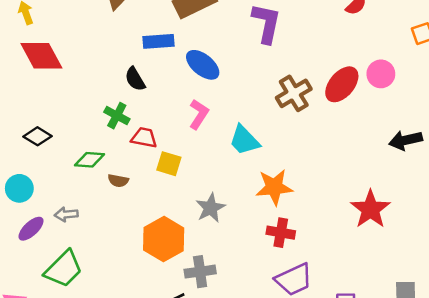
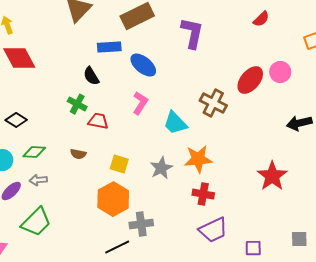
brown cross: (294, 93) -> (213, 103), moved, turned -32
green diamond: (90, 160) -> (34, 152), moved
yellow square: (169, 164) -> (119, 164), moved
gray star: (210, 208) -> (161, 168), moved

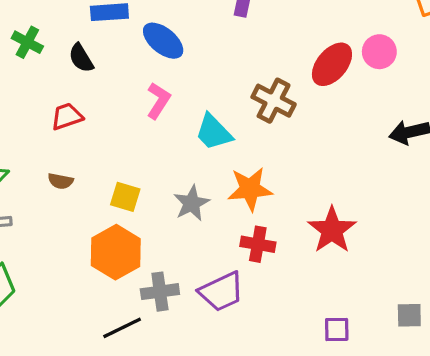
green cross: (77, 104) -> (27, 42), moved
red trapezoid: (98, 121) -> (67, 116), moved, turned -30
red star: (272, 176) -> (332, 230), moved
purple trapezoid: (213, 230) -> (222, 292), moved

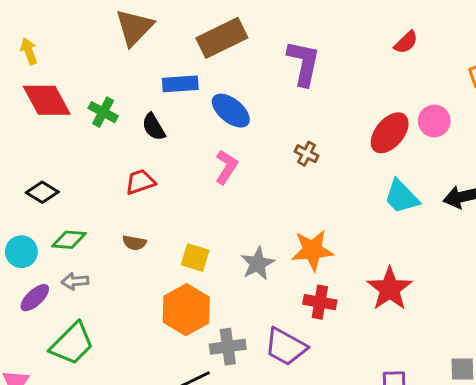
brown cross: (274, 101) -> (307, 154), moved, size x0.6
cyan trapezoid: (214, 132) -> (402, 197), moved
purple trapezoid: (222, 292) -> (286, 347), turned 54

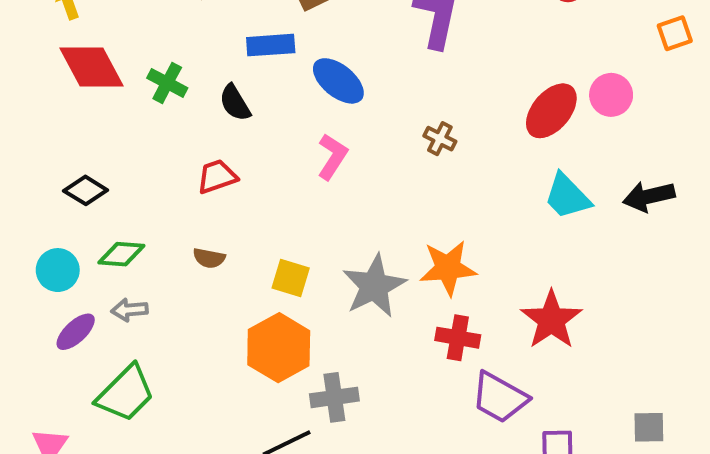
gray star: (258, 264) -> (374, 286), size x1.4
purple trapezoid: (286, 347) -> (500, 397), moved

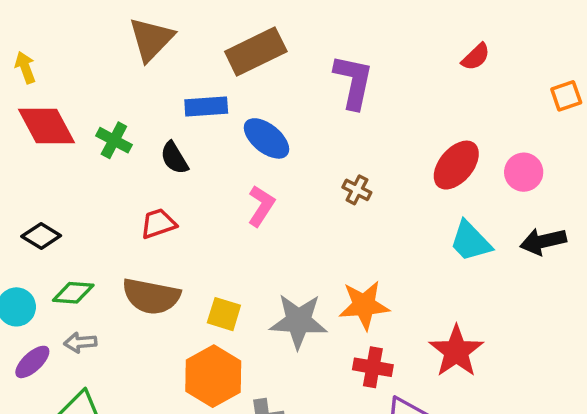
pink circle: (611, 95) -> (524, 172), moved
brown semicircle: (209, 258) -> (151, 296), size x2.0
gray star: (374, 286) -> (298, 321), turned 30

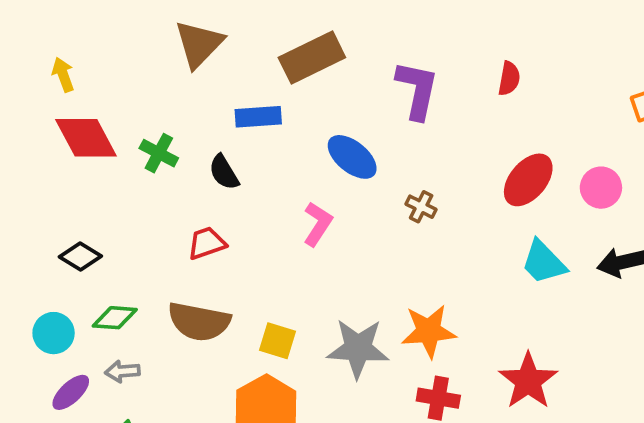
red semicircle: (476, 57) -> (509, 78), moved, turned -36
blue ellipse: (266, 138) -> (352, 157), moved

